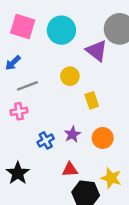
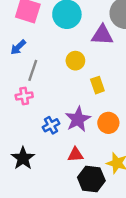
purple triangle: (97, 51) -> (102, 35), turned -35
gray line: (27, 86) -> (33, 70), turned -50
purple star: (72, 134) -> (78, 119), size x1.5

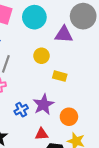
yellow rectangle: (97, 85) -> (60, 76), turned -56
orange circle: (108, 123) -> (69, 117), moved

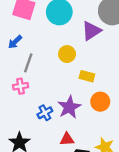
purple triangle: (64, 34) -> (91, 31), turned -36
orange circle: (69, 117) -> (100, 102), moved

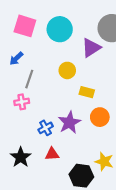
red triangle: (67, 139) -> (52, 154), moved

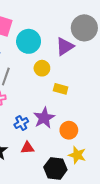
cyan circle: (60, 29) -> (29, 41), moved
orange circle: (100, 117) -> (69, 130), moved

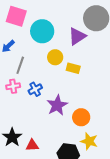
yellow rectangle: (61, 89) -> (73, 68), moved
blue cross: (21, 123) -> (35, 89), moved
red triangle: (28, 148) -> (32, 145), moved

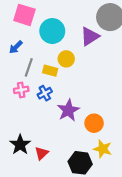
yellow rectangle: (73, 68) -> (50, 71), moved
red triangle: (32, 145) -> (42, 153), turned -40

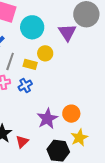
purple triangle: (90, 36) -> (67, 32), turned -30
purple star: (68, 110) -> (47, 119), moved
yellow star: (103, 149) -> (79, 138), turned 30

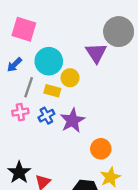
cyan circle: (32, 27) -> (49, 61), moved
purple star: (47, 119) -> (72, 120), moved

